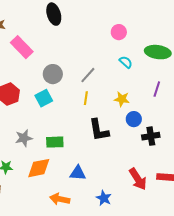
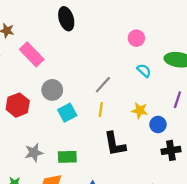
gray circle: (53, 74) -> (52, 90), moved
cyan square: (44, 98) -> (67, 113), moved
blue circle: (134, 119) -> (158, 125), moved

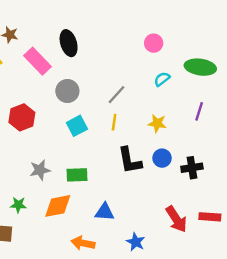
black ellipse: (66, 19) -> (69, 43), moved
cyan semicircle: (144, 71) -> (162, 79), turned -80
gray circle: (52, 90) -> (67, 91), moved
blue circle: (158, 125) -> (162, 158), moved

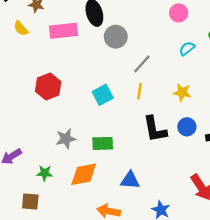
pink rectangle: (37, 61) -> (64, 31), turned -52
gray circle: (67, 91) -> (116, 37), moved

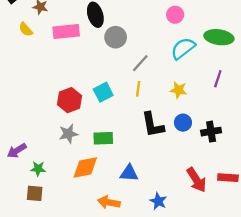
cyan semicircle: (187, 49) -> (183, 48), size x1.6
red hexagon: (48, 86) -> (70, 100), moved
green star: (45, 173) -> (38, 169), moved

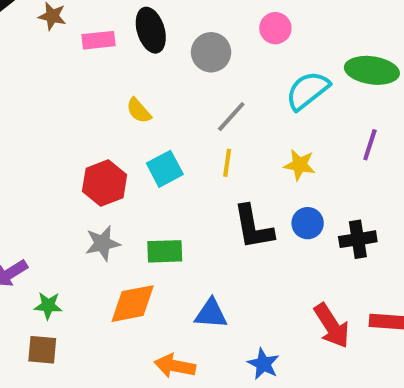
pink circle: (175, 15) -> (275, 28), moved
yellow semicircle: (26, 29) -> (139, 111), moved
pink rectangle: (66, 32) -> (98, 40), moved, size x0.7
gray circle: (116, 37) -> (211, 52), moved

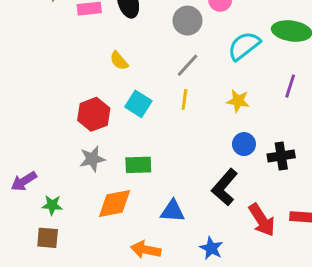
gray circle: (211, 52) -> (187, 21), moved
cyan square: (165, 169) -> (138, 104), turned -30
black L-shape: (253, 227) -> (225, 187), moved, turned 51

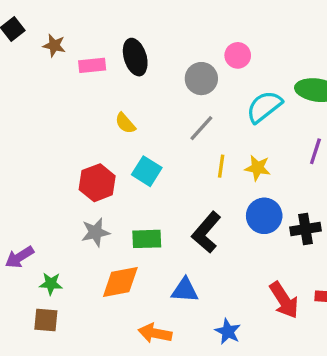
yellow line: (184, 99) -> (221, 166), moved
blue circle: (244, 144) -> (264, 216), size x1.4
black L-shape: (225, 187) -> (206, 232), moved

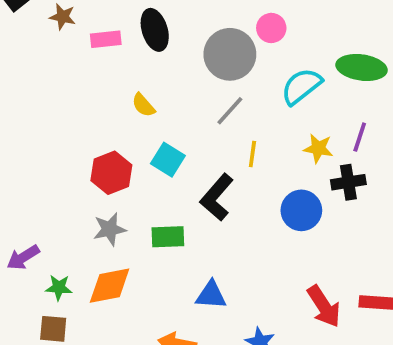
gray circle: (201, 79) -> (230, 54), size x1.4
yellow star: (258, 168) -> (318, 148), moved
black cross: (306, 229) -> (348, 182), moved
black L-shape: (206, 232) -> (217, 197), moved
orange diamond: (120, 282) -> (110, 286), moved

